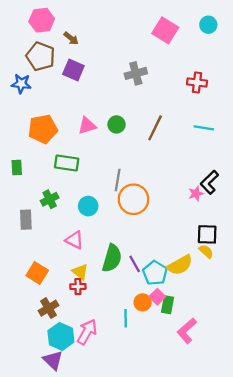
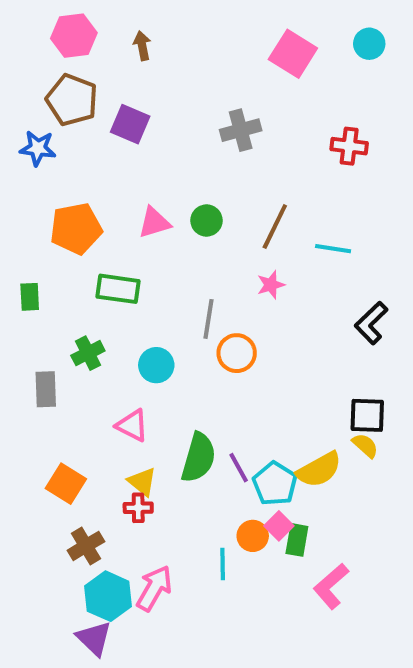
brown arrow: (71, 38) -> (142, 46), moved, turned -140
cyan line: (204, 128) -> (333, 249), moved
pink star: (196, 194) -> (271, 285), moved
orange circle: (134, 199) -> (237, 353), size x0.7

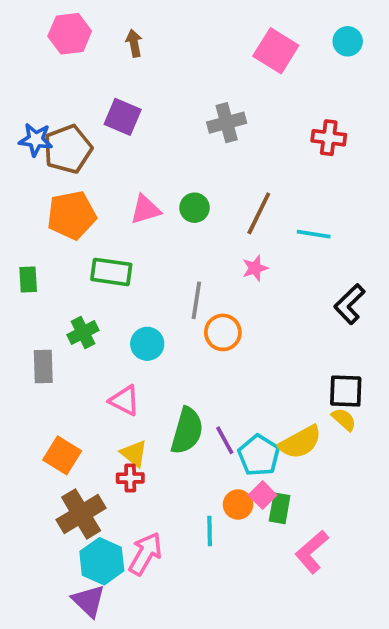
brown pentagon: (72, 100) -> (68, 149), moved, turned 30
brown cross: (86, 546) -> (81, 514), size x1.4

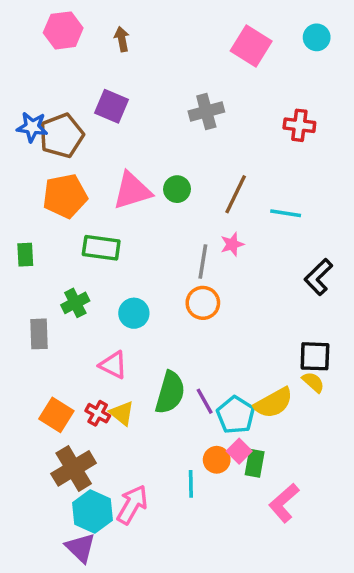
pink triangle: (145, 210) -> (132, 191), size x1.4
gray line: (196, 300) -> (203, 262), moved
red cross: (130, 478) -> (98, 413), moved, turned 30

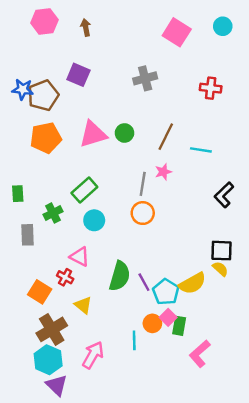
green rectangle: (101, 248) -> (84, 190), moved, turned -50
green rectangle: (25, 255) -> (18, 194), moved
red cross: (98, 413) -> (65, 277), moved
yellow triangle: (122, 413) -> (83, 305), moved
cyan hexagon: (93, 511) -> (48, 360), moved

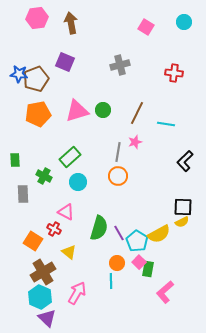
brown arrow: (86, 27) -> (71, 23), size x1.5
pink square: (177, 32) -> (146, 27), size x0.7
green cross: (53, 213) -> (44, 176), turned -35
yellow semicircle: (220, 269) -> (182, 222), turned 112
orange circle: (152, 323) -> (117, 263), moved

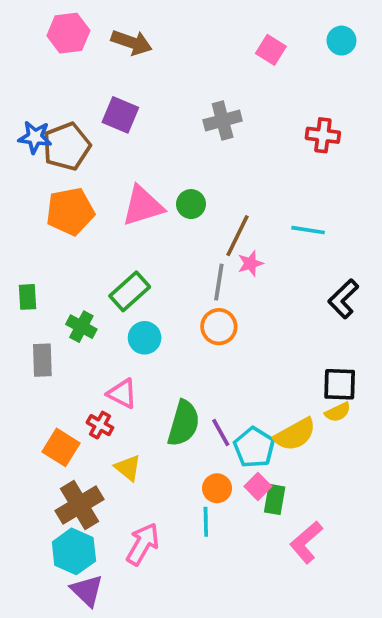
brown arrow: (71, 23) -> (132, 42), turned 120
brown line: (137, 113) -> (237, 236), moved

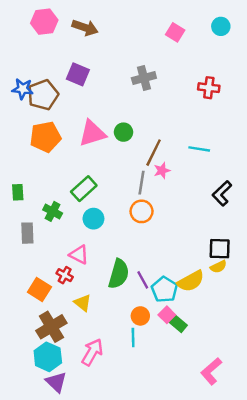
green rectangle: (275, 499) -> (178, 323), turned -60
pink L-shape: (306, 542) -> (211, 371), moved

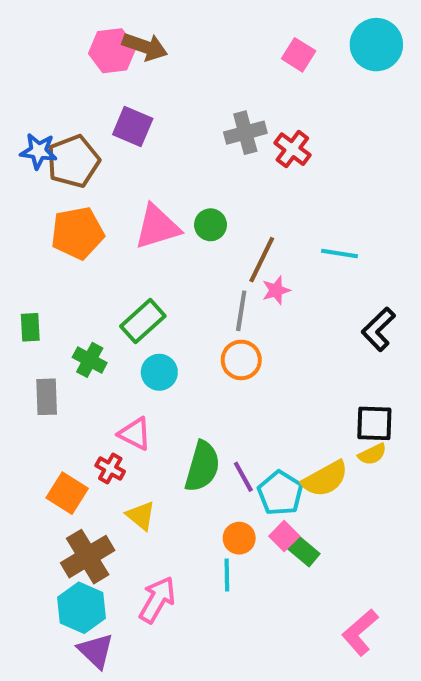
pink hexagon: (44, 22) -> (112, 51), moved
cyan circle: (221, 26) -> (376, 45), size x1.6
red cross: (209, 88) -> (292, 149), moved, turned 30

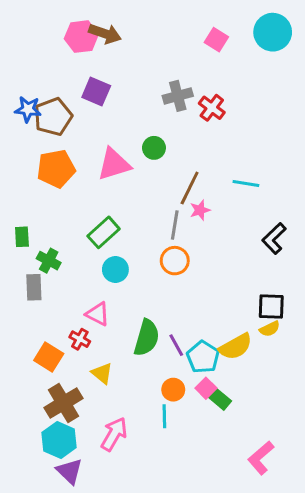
green circle: (210, 225) -> (154, 148), moved
green cross: (90, 360) -> (49, 261), moved

